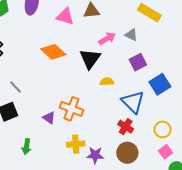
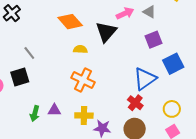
yellow semicircle: (107, 82) -> (80, 49), moved
blue triangle: (133, 102) -> (145, 79), turned 35
purple triangle: (49, 118) -> (54, 110), moved, turned -40

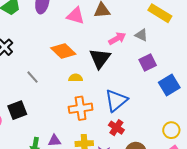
gray line: (29, 53) -> (32, 77), moved
blue triangle: (145, 79) -> (116, 101), moved
orange cross: (83, 80) -> (81, 108), turned -30
red cross: (135, 103) -> (116, 128), moved

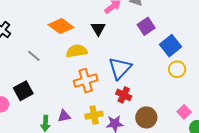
black triangle: (100, 58) -> (98, 29), size x0.7
yellow semicircle: (76, 78) -> (77, 51), size x1.5
yellow circle: (171, 130) -> (177, 69), moved

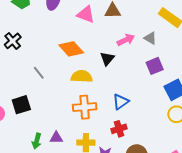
blue triangle: (120, 68) -> (121, 102), size x0.7
red cross: (124, 95) -> (119, 129), turned 35

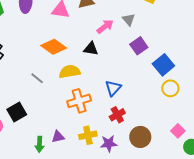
gray triangle: (150, 38) -> (129, 20), turned 32
black triangle: (107, 59) -> (91, 49), turned -49
gray line: (39, 73) -> (37, 78), moved

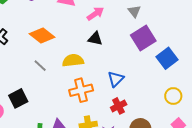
pink arrow: (105, 26) -> (95, 14), moved
purple square: (139, 46) -> (143, 38), size x1.4
orange diamond: (54, 47) -> (42, 36), moved
yellow circle: (170, 88) -> (173, 96), moved

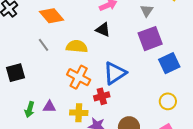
blue triangle: (116, 79) -> (115, 73), size x1.4
orange cross: (81, 90) -> (79, 77), turned 30
red cross: (119, 106) -> (102, 96), moved

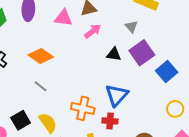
black triangle: (103, 30) -> (114, 54), moved
yellow semicircle: (77, 46) -> (48, 123), moved, turned 65
red cross: (102, 96) -> (110, 121), turned 35

